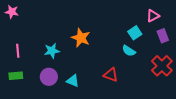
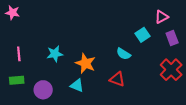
orange star: (81, 38) -> (85, 63), moved
cyan semicircle: (129, 51) -> (123, 54), moved
purple circle: (49, 77) -> (43, 90), moved

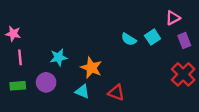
pink star: (12, 13) -> (13, 34), moved
cyan semicircle: (123, 54) -> (129, 39), moved
red triangle: (117, 79) -> (116, 93), moved
purple circle: (43, 90) -> (46, 82), moved

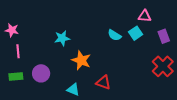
pink triangle: (173, 18) -> (145, 16), moved, turned 32
cyan star: (59, 57) -> (62, 38), moved
cyan triangle: (82, 91) -> (73, 90), moved

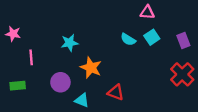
pink triangle: (145, 16) -> (147, 12), moved
pink line: (18, 51) -> (31, 57), moved
purple circle: (41, 73) -> (60, 82), moved

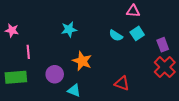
purple rectangle: (183, 41) -> (163, 45), moved
cyan star: (69, 43) -> (69, 29), moved
green rectangle: (18, 86) -> (16, 77), size x1.5
red triangle: (116, 92) -> (122, 83), moved

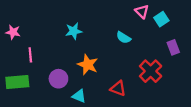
pink triangle: (133, 11) -> (142, 12), turned 40
cyan square: (137, 33) -> (161, 19), moved
red cross: (165, 67) -> (151, 71), moved
red triangle: (122, 83) -> (118, 88), moved

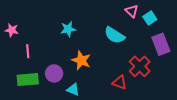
cyan semicircle: (123, 38) -> (115, 35), size x1.5
purple rectangle: (173, 47) -> (161, 44), size x1.5
green rectangle: (17, 82) -> (28, 80), moved
red triangle: (118, 88) -> (120, 83), moved

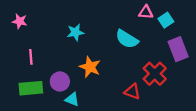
pink triangle: (132, 11) -> (146, 12), turned -40
pink star: (12, 30) -> (20, 21), moved
cyan triangle: (73, 90) -> (72, 99), moved

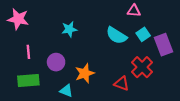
cyan square: (166, 20) -> (143, 34), moved
pink star: (20, 21) -> (18, 19), size x1.5
orange star: (90, 67) -> (85, 73), moved, turned 30
purple circle: (60, 81) -> (56, 62), moved

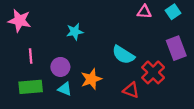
cyan square: (143, 34) -> (173, 12), moved
cyan semicircle: (116, 35) -> (123, 55), moved
cyan triangle: (66, 91) -> (65, 89), moved

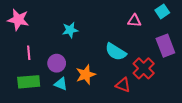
pink triangle: (144, 12) -> (134, 21), moved

